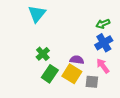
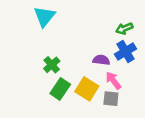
purple semicircle: (77, 60) -> (101, 60), moved
pink arrow: (103, 66) -> (113, 80), moved

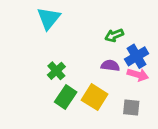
green arrow: (124, 29) -> (114, 35), moved
pink arrow: (113, 80) -> (138, 75), moved, turned 144
gray square: (111, 99) -> (131, 108), moved

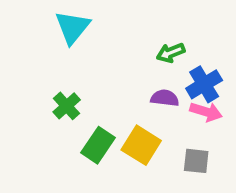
green cross: (56, 71) -> (67, 106), moved

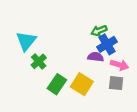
cyan triangle: (72, 27) -> (26, 41), moved
blue cross: (204, 84) -> (107, 44), moved
gray square: (196, 161) -> (116, 83), moved

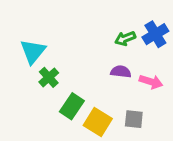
blue cross: (107, 44) -> (155, 34), moved
gray square: (116, 83) -> (134, 119), moved
yellow square: (82, 84) -> (98, 122), moved

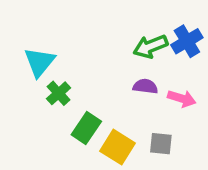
green arrow: (125, 38) -> (150, 46), size x1.4

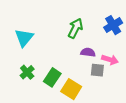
green arrow: (150, 46) -> (75, 28), moved, turned 138
green cross: (59, 93) -> (27, 72), moved
gray square: (161, 144) -> (97, 70), moved

